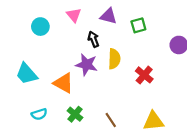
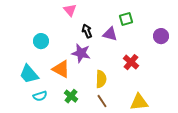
purple triangle: (108, 16) -> (110, 34), moved
cyan circle: (40, 27) -> (41, 41), moved
yellow semicircle: (114, 59) -> (101, 79), moved
cyan trapezoid: (27, 74) -> (29, 74), moved

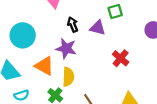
cyan circle: (41, 41) -> (23, 35), size x1.5
yellow semicircle: (101, 79) -> (68, 77), moved

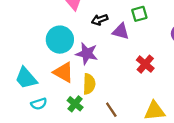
black arrow: (73, 25) -> (100, 20), moved, turned -88
cyan circle: (23, 35) -> (60, 40), moved

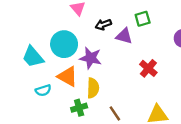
cyan trapezoid: (26, 78) -> (33, 57), moved
cyan semicircle: (39, 104) -> (43, 90), moved
green cross: (75, 104) -> (79, 108), turned 35

